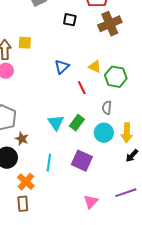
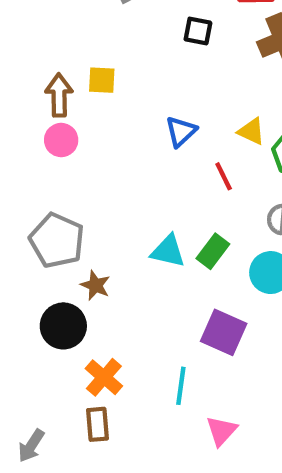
cyan triangle: (56, 123) -> (168, 251), turned -42
cyan line: (49, 163) -> (181, 386), moved
pink triangle: (91, 202) -> (221, 431), moved

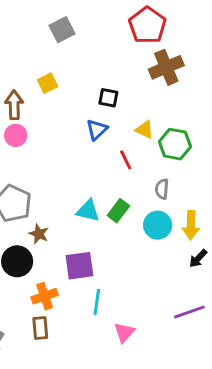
black square: (198, 31) -> (108, 98), moved
yellow square: (102, 80) -> (48, 83), moved, turned -30
purple square: (224, 332) -> (79, 266), moved, turned -32
orange cross: (104, 377) -> (45, 296), turned 30

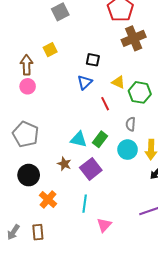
brown star: (39, 234) -> (64, 164), moved
purple square: (79, 266) -> (91, 169), moved, turned -30
orange cross: (45, 296) -> (48, 200), turned -30
brown rectangle: (40, 328) -> (38, 232), moved

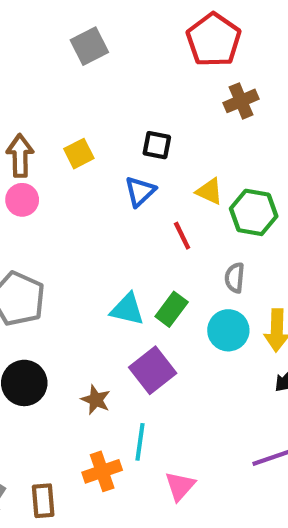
brown cross: (134, 38) -> (241, 101), size x0.7
yellow square: (50, 50) -> (79, 154), moved
brown star: (64, 164) -> (96, 400), moved
orange cross: (48, 200) -> (102, 471), moved, turned 30

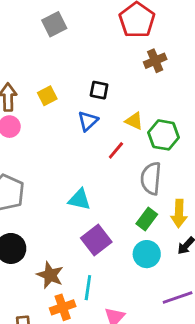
red line: (182, 236) -> (116, 150), turned 66
gray semicircle: (235, 278) -> (151, 178), size x1.6
green rectangle: (172, 309) -> (147, 219), moved
cyan circle: (228, 330) -> (147, 254), moved
brown star: (96, 400) -> (50, 275), moved, size x1.4

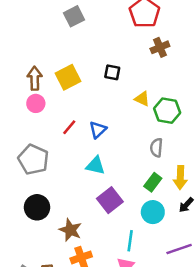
yellow square: (47, 96) -> (68, 77), size x1.5
blue triangle: (88, 121) -> (98, 130), moved
red line: (116, 150) -> (69, 127), moved
gray semicircle: (151, 178) -> (156, 148), size x0.7
cyan line: (88, 288) -> (130, 241), moved

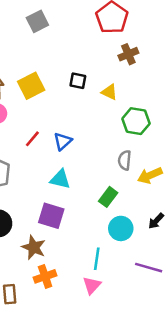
yellow triangle: (142, 99) -> (109, 92), moved
yellow arrow: (180, 177) -> (150, 175), moved, turned 65
green rectangle: (153, 182) -> (108, 197), moved
purple square: (110, 200) -> (51, 216), moved, turned -35
purple line: (179, 249) -> (149, 268), turned 35

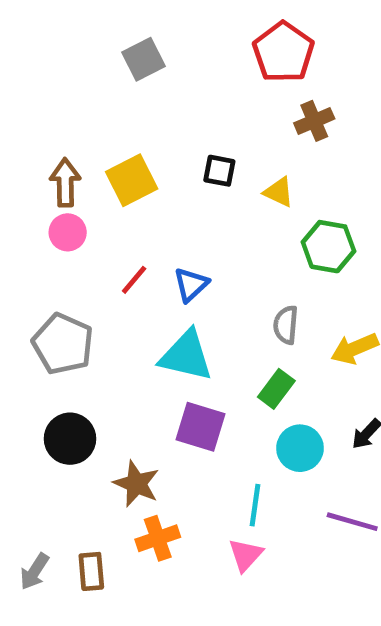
gray semicircle: (125, 160) -> (286, 325), moved
cyan triangle: (60, 179) -> (186, 356), size x1.4
purple square: (51, 216) -> (200, 427), moved

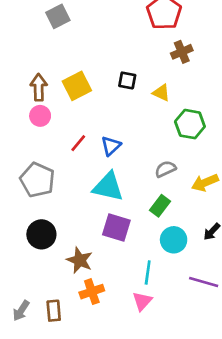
gray square: (144, 59) -> (58, 16), moved
gray semicircle: (286, 325) -> (165, 169), turned 60

